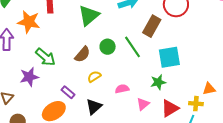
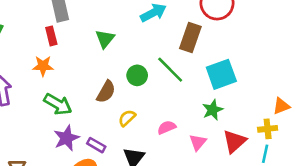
green triangle: (89, 15) -> (105, 39), size x0.7
orange star: (29, 22) -> (43, 66), moved, size x0.7
purple star: (29, 77) -> (66, 138), moved

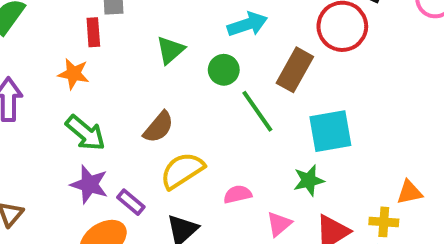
green circle: (137, 75) -> (224, 70), moved
yellow semicircle: (127, 118) -> (182, 171), size x1.6
purple star: (66, 138) -> (89, 184), turned 30

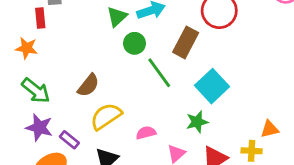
green triangle: (170, 50) -> (117, 17), moved
cyan square: (330, 131) -> (212, 86), turned -32

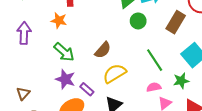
green line: (159, 73) -> (155, 60), moved
pink semicircle: (146, 133) -> (154, 87), moved

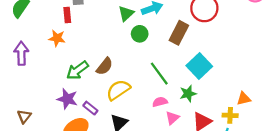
green arrow: (64, 52) -> (77, 70), moved, turned 105

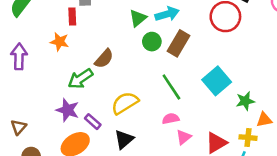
brown rectangle: (179, 33) -> (179, 43), moved
brown semicircle: (105, 66) -> (104, 59), moved
green star: (188, 94) -> (245, 101), moved

